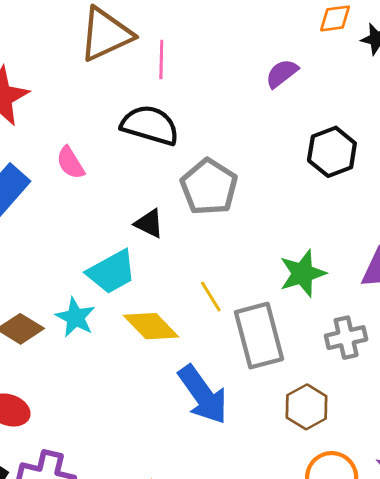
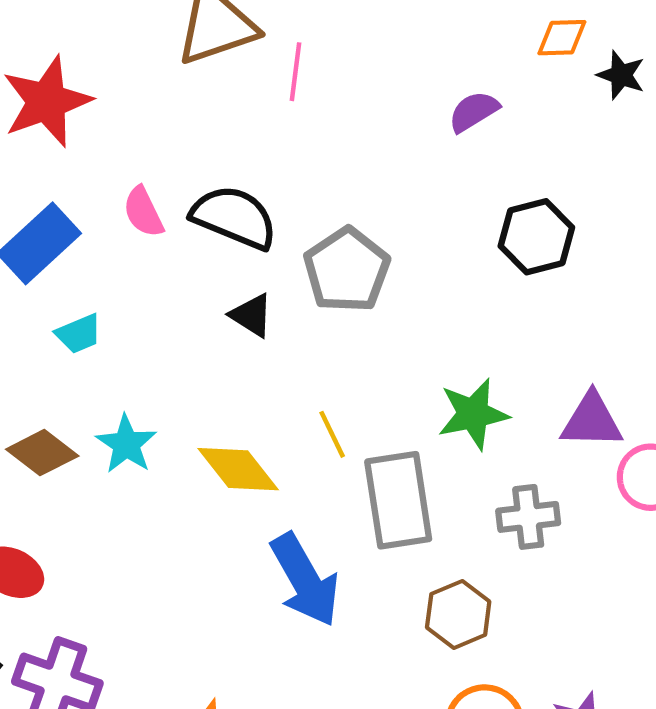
black semicircle: (150, 125) -> (234, 217), moved
cyan trapezoid: (112, 272) -> (79, 334), moved, size x0.6

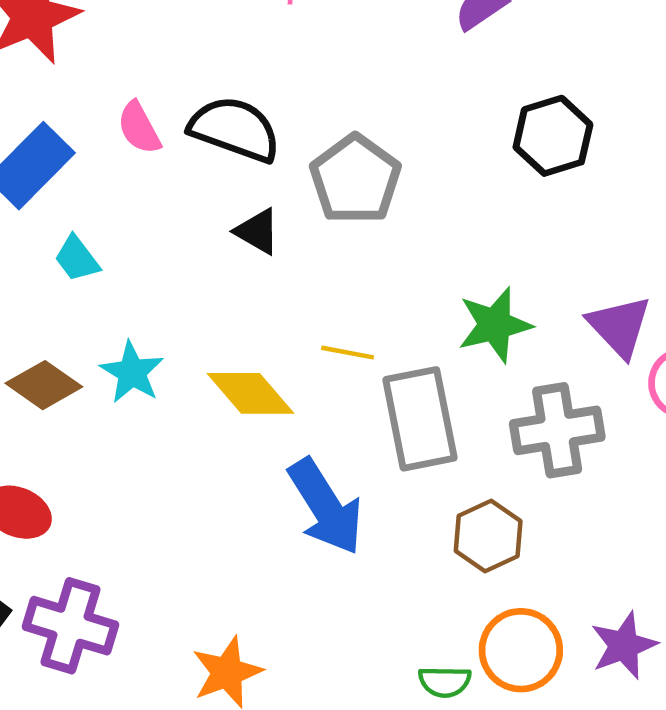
cyan trapezoid: (79, 334) -> (77, 259), turned 78
purple triangle: (592, 421) -> (619, 326), turned 48
yellow line: (332, 434) -> (348, 353), turned -51
gray cross: (528, 517) -> (557, 430), size x1.4

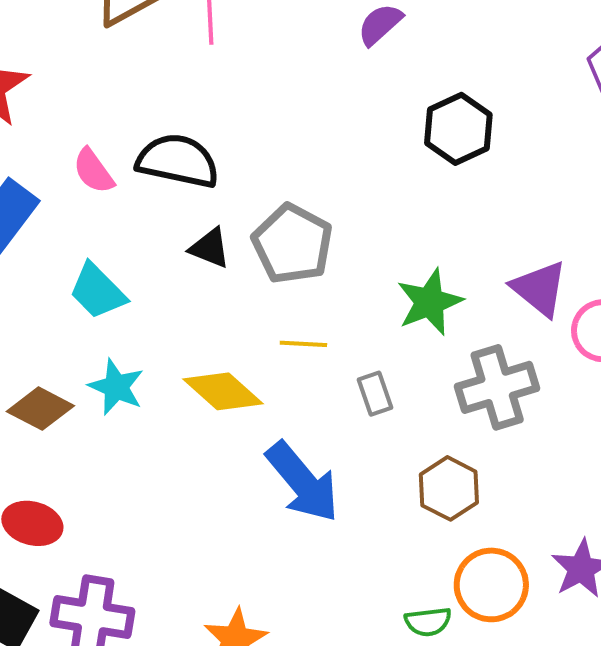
gray pentagon: (355, 179) -> (292, 244), moved
cyan trapezoid: (77, 259) -> (98, 291), moved, size x1.4
gray rectangle: (420, 419) -> (375, 394), size x0.5

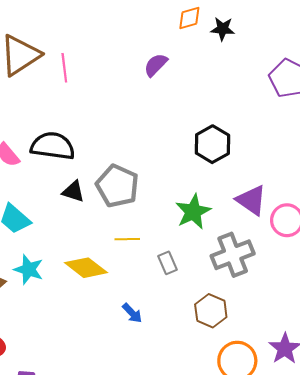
black hexagon: (458, 129) -> (212, 144), moved
blue arrow: (303, 482) -> (132, 313), size x0.5

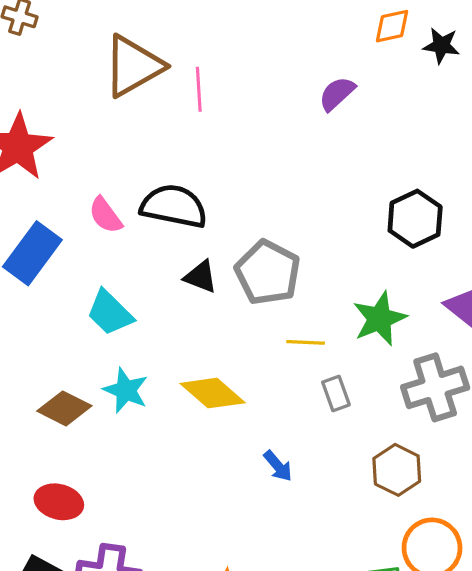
yellow line: (127, 239) -> (306, 342), moved

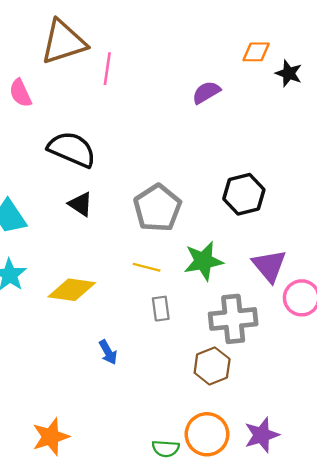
pink semicircle: (105, 215) -> (20, 93), moved
gray pentagon: (268, 273) -> (157, 208), moved
yellow diamond: (213, 393) -> (72, 290), turned -45
brown hexagon: (397, 470) -> (212, 366), moved

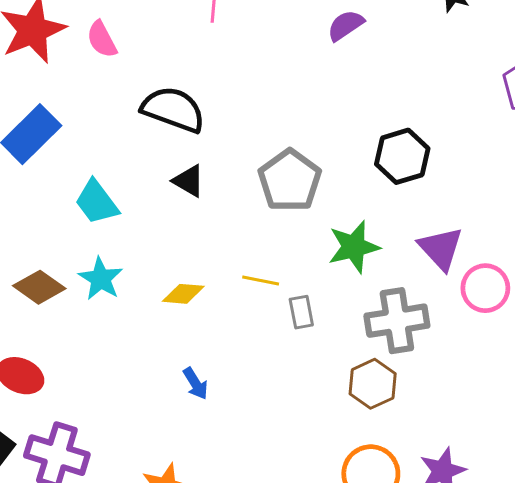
yellow line: (147, 267) -> (261, 281), moved
yellow diamond: (72, 290) -> (183, 294), size x0.7
blue arrow: (108, 352) -> (195, 384), moved

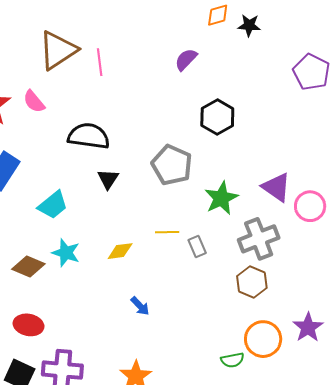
black hexagon: (402, 156) -> (217, 117), moved
black triangle: (189, 181) -> (108, 179), turned 45
cyan trapezoid: (97, 202) -> (53, 205), turned -80

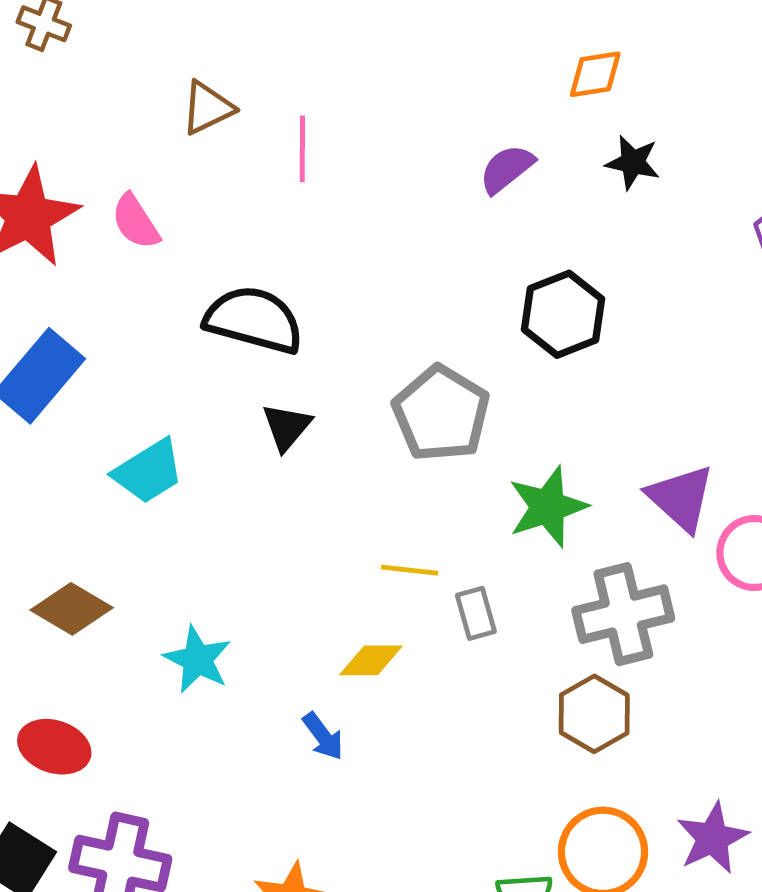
black star: (249, 25) -> (633, 162), moved
brown triangle: (58, 50) -> (207, 108), size x0.6
yellow diamond: (120, 251) -> (371, 660), moved
cyan star: (66, 253) -> (197, 659), moved

